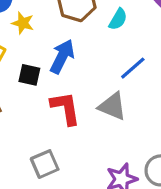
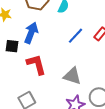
gray triangle: (112, 106) -> (72, 76), moved

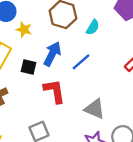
blue line: (75, 36) -> (81, 62), moved

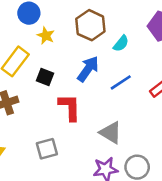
blue arrow: (52, 54) -> (88, 69), moved
blue line: (81, 62) -> (121, 82), moved

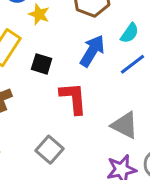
cyan semicircle: (121, 44) -> (130, 33), moved
gray square: (47, 149) -> (50, 150), turned -30

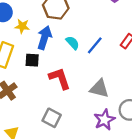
cyan semicircle: (130, 33) -> (73, 43), moved, turned -64
blue arrow: (92, 51) -> (44, 38), moved

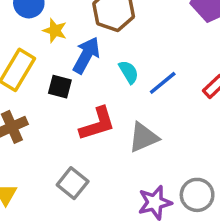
red L-shape: (60, 78) -> (97, 124), turned 80
gray triangle: (99, 89) -> (143, 137), moved, turned -48

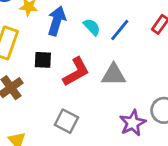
black square: (60, 87) -> (43, 60), moved
gray triangle: (143, 137) -> (114, 75), turned 35

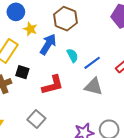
black square: (43, 60) -> (22, 72), moved
gray triangle: (114, 75) -> (94, 87), moved

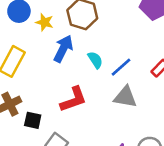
yellow star: (30, 29) -> (45, 22), moved
black square: (22, 72) -> (33, 120), moved

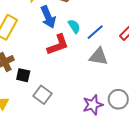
blue arrow: (63, 49) -> (48, 17), turned 130
red L-shape: (73, 99) -> (58, 45), moved

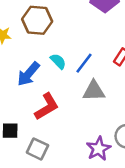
blue arrow: (48, 17) -> (28, 74), moved, turned 75
red L-shape: (58, 45) -> (47, 107), moved

